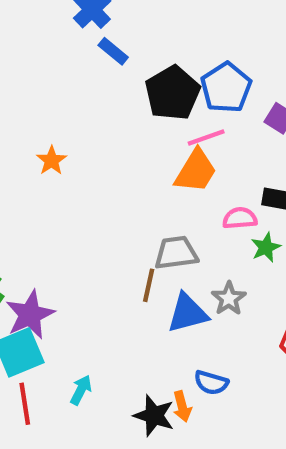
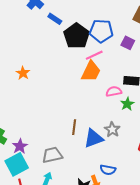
blue rectangle: (113, 51) -> (55, 19), moved
blue pentagon: (226, 88) -> (101, 31), turned -30
gray trapezoid: (176, 253) -> (52, 155), moved
purple star: (30, 315) -> (20, 146), size x0.7

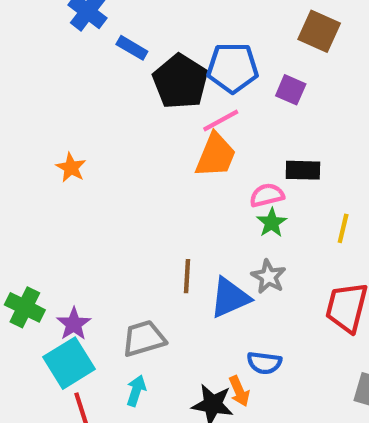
green star: (127, 104) -> (272, 223), moved

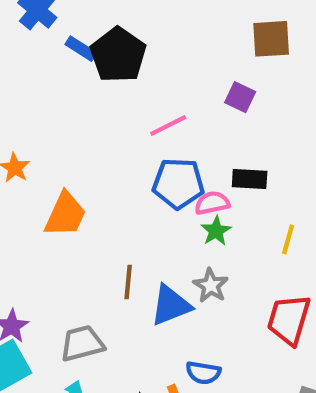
brown square: (319, 31) -> (271, 39), turned -30
blue pentagon: (233, 68) -> (178, 183), moved
black pentagon: (180, 82) -> (118, 55), moved
orange trapezoid: (216, 155) -> (65, 214), moved

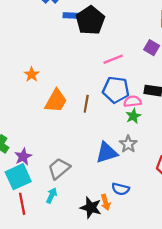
blue rectangle: (81, 49) -> (71, 16), turned -35
brown line: (128, 282) -> (86, 104), moved
gray trapezoid: (82, 343) -> (59, 169), turned -30

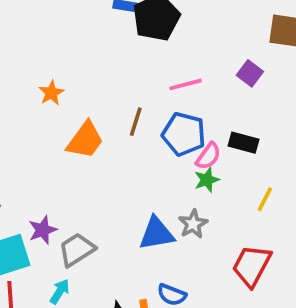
pink semicircle: (132, 101) -> (208, 156), turned 126
brown line: (86, 104) -> (136, 122), moved
purple star: (23, 157) -> (43, 230), moved

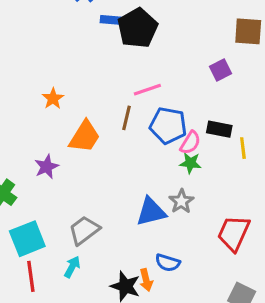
purple square: (250, 73) -> (220, 70), turned 30
pink line: (185, 84) -> (147, 90), moved
green star: (207, 180) -> (190, 163), turned 30
yellow line: (265, 199) -> (243, 148), moved, turned -30
purple star: (43, 230) -> (47, 167), moved

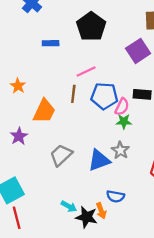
blue rectangle: (112, 20) -> (51, 43), moved
black pentagon: (138, 28) -> (91, 27), moved
purple square: (220, 70) -> (138, 51), size x1.5
gray trapezoid: (84, 230) -> (61, 155), moved
cyan arrow: (72, 267) -> (69, 206), moved, turned 98

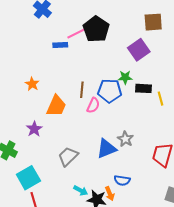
pink line: (86, 71) -> (76, 34), moved
pink semicircle: (122, 107) -> (93, 105), moved
green star: (124, 122) -> (125, 77), moved
gray trapezoid: (61, 155) -> (68, 156), moved

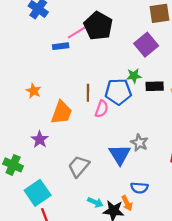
blue triangle: (107, 149) -> (120, 155), turned -35

